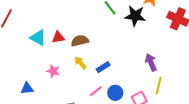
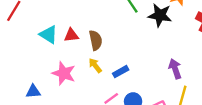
brown semicircle: (80, 41) -> (96, 40), turned 90
pink star: (53, 71) -> (64, 73), size x1.5

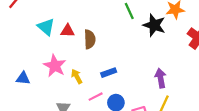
yellow arrow: (95, 65) -> (77, 76), moved

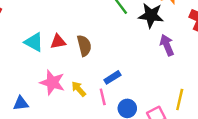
purple arrow: (161, 78) -> (167, 45), moved
pink line: (96, 97) -> (103, 97), moved, turned -64

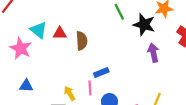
pink star: (52, 82) -> (21, 48), moved
yellow arrow: (79, 89) -> (70, 93), moved
blue triangle: (21, 103) -> (26, 86), moved

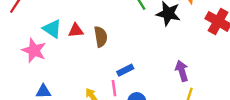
purple arrow: (153, 53) -> (182, 71), moved

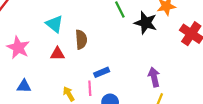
cyan triangle: (52, 29) -> (54, 24), moved
red triangle: (76, 30) -> (57, 54), moved

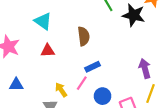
brown semicircle: (81, 40) -> (84, 36), moved
pink line: (90, 88) -> (82, 83), turned 40

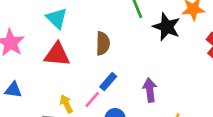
red triangle: (48, 51) -> (57, 54), size x1.5
blue rectangle: (92, 67) -> (108, 82), turned -32
purple arrow: (145, 69) -> (150, 90), moved

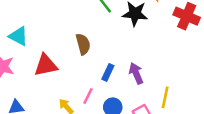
cyan triangle: (57, 18) -> (18, 36), moved
blue rectangle: (108, 82) -> (108, 72), moved

